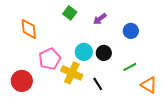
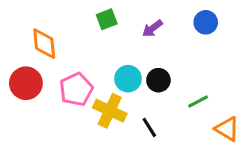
green square: (70, 13) -> (107, 19), turned 32
blue circle: (131, 31) -> (206, 22), moved
red circle: (22, 81) -> (26, 83), moved

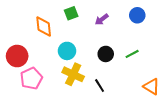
orange diamond: (44, 44) -> (44, 26), moved
cyan circle: (128, 79) -> (67, 51), moved
pink pentagon: (76, 89) -> (31, 78), moved
green line: (198, 102) -> (132, 54), moved

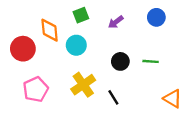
cyan circle: (67, 51) -> (76, 45), moved
green line: (132, 54) -> (151, 61), turned 32
red circle: (17, 56) -> (23, 49), moved
yellow cross: (73, 74) -> (83, 85), turned 30

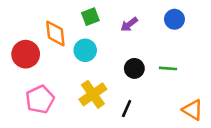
black line: (113, 97) -> (127, 109), turned 56

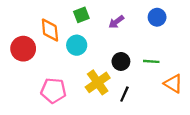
yellow cross: (93, 94) -> (98, 82), moved
pink pentagon: (40, 99) -> (53, 91), moved, turned 30
black line: (127, 109) -> (124, 94), moved
orange triangle: (193, 110) -> (173, 84), moved

